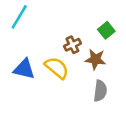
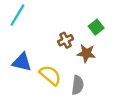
yellow semicircle: (57, 68) -> (50, 75), moved
gray semicircle: (100, 91) -> (78, 85), moved

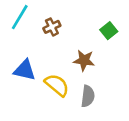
brown cross: (66, 40) -> (52, 27), moved
brown star: (86, 53) -> (84, 60), moved

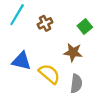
green square: (109, 31) -> (85, 27), moved

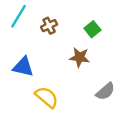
yellow semicircle: (49, 74) -> (47, 97), moved
gray semicircle: (76, 84) -> (105, 91), moved, turned 42

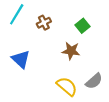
blue triangle: (23, 67) -> (21, 59), turned 30
yellow semicircle: (47, 97) -> (67, 86), moved

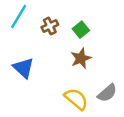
green square: (82, 26) -> (81, 30), moved
brown star: (71, 51) -> (81, 58), turned -30

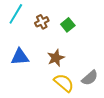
brown star: (81, 58) -> (56, 58), moved
blue triangle: (23, 68) -> (20, 57), turned -48

